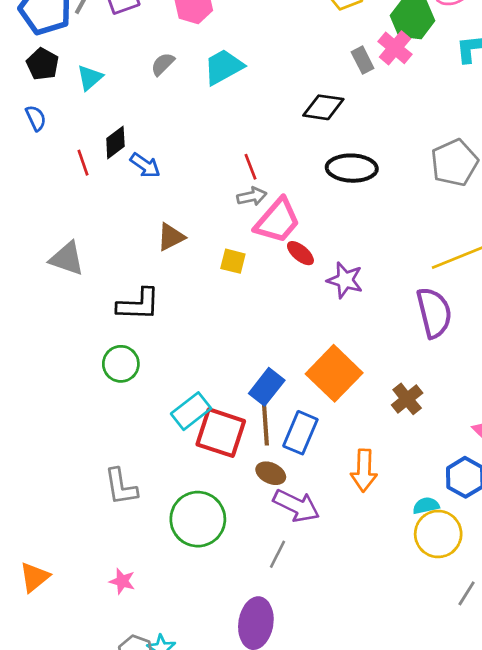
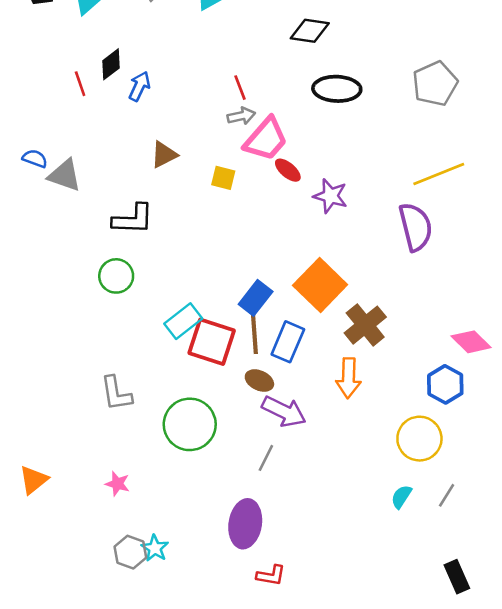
blue semicircle: (36, 118) -> (35, 159), moved, turned -45
blue arrow: (145, 165) -> (139, 86), turned -100
brown cross: (407, 399) -> (365, 325), moved, size x1.4
cyan semicircle: (426, 506) -> (401, 497), moved, turned -45

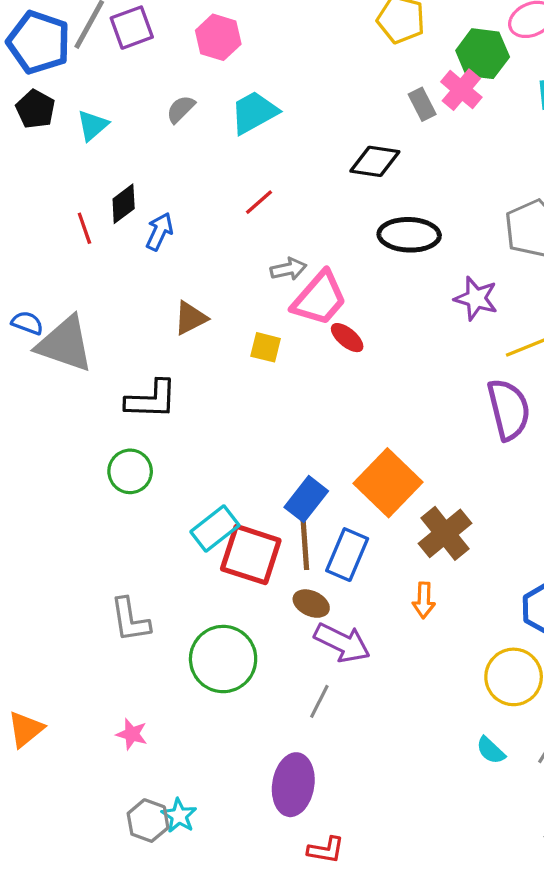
red line: (240, 88) -> (259, 202), moved, turned 70
gray triangle: (65, 175) -> (65, 344), size x1.4
purple star: (330, 196) -> (476, 298), moved
orange arrow: (348, 378) -> (424, 600), size x0.7
cyan semicircle: (401, 497) -> (491, 750), turned -80

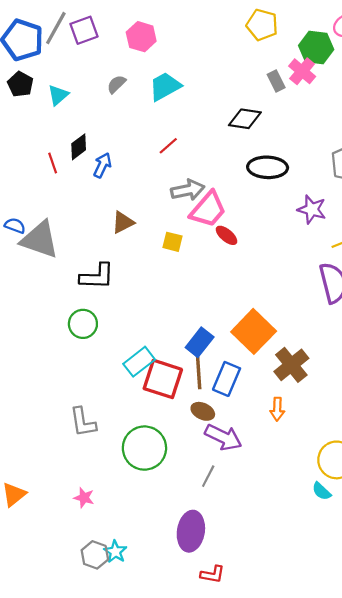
gray arrow: (288, 269) -> (188, 190), size x1.4
cyan semicircle: (491, 750) -> (322, 491), moved

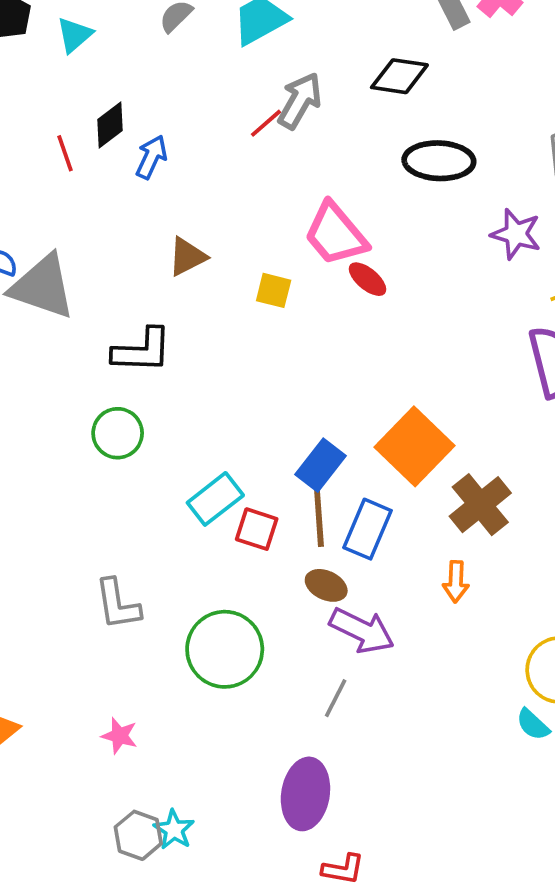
gray arrow: (188, 190) -> (300, 101), moved, turned -48
pink trapezoid: (208, 209) -> (336, 234), turned 99
red square: (163, 379) -> (257, 529), size x0.6

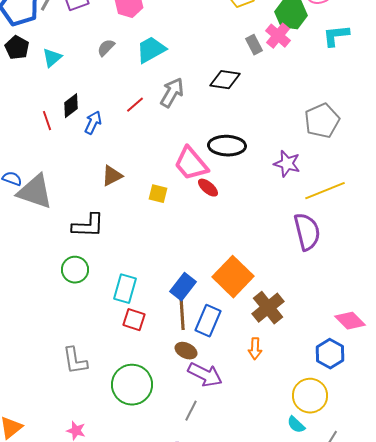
red line: (266, 123) -> (135, 105), moved
black ellipse: (439, 161) -> (227, 146), moved
cyan rectangle: (215, 499) -> (125, 289), moved, turned -36
red square: (257, 529) -> (134, 320), moved

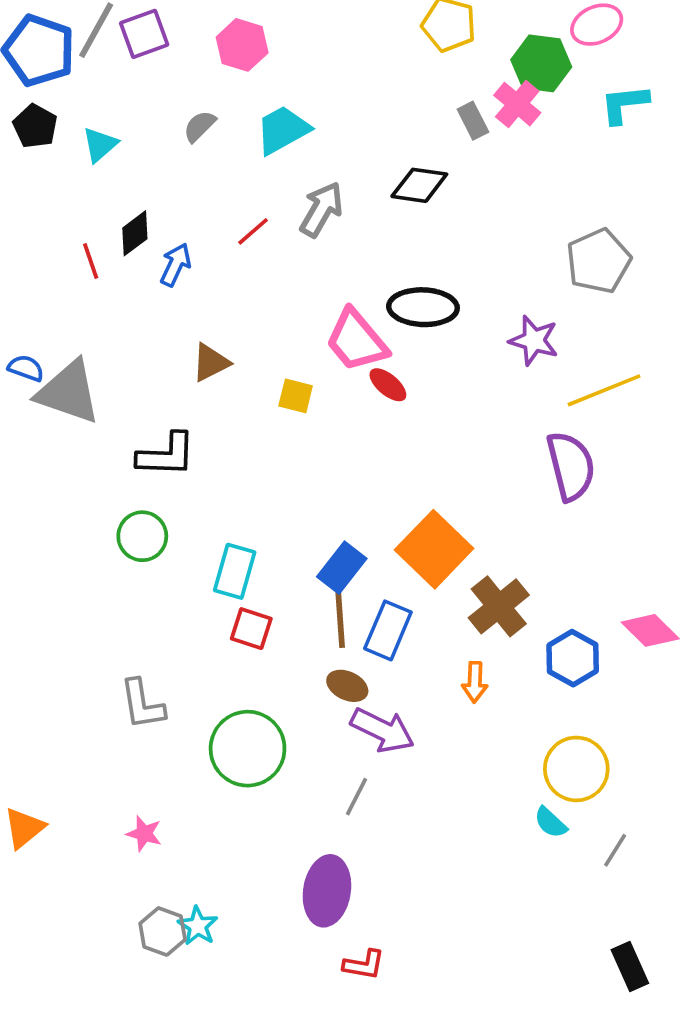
blue hexagon: (330, 354) -> (573, 658), moved

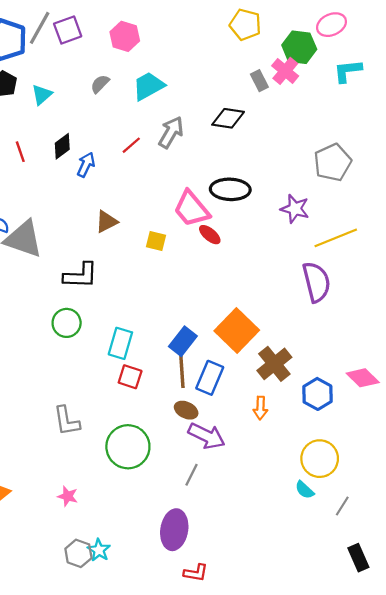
red line: (91, 261) -> (20, 152), moved
black rectangle: (630, 967) -> (358, 558), moved

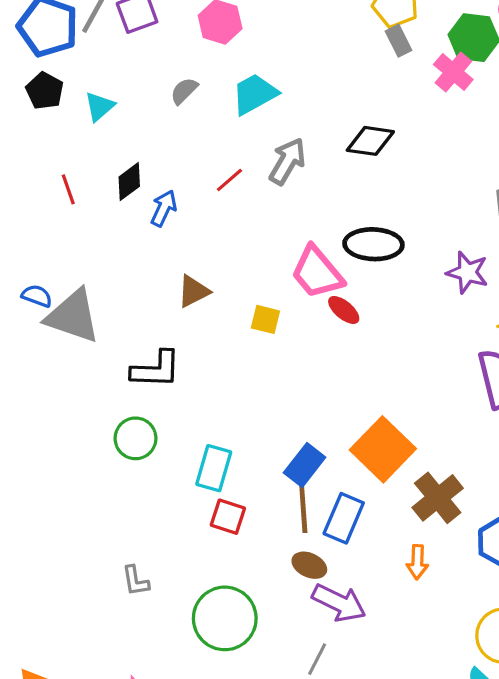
gray rectangle: (259, 81) -> (399, 41), moved
gray L-shape: (67, 421) -> (136, 581), size x0.7

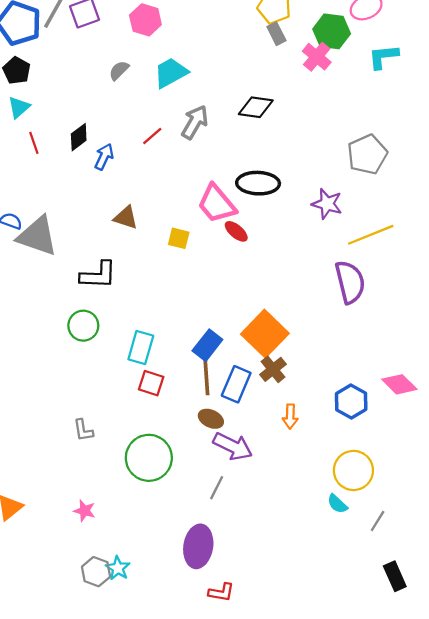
cyan triangle: (99, 106) -> (19, 107), moved
brown triangle: (193, 291) -> (126, 218), turned 45
brown cross: (438, 498) -> (273, 369), moved, size x0.7

